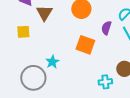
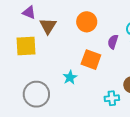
yellow square: (23, 32) -> (26, 46), size x1.5
cyan star: (52, 62) -> (70, 77), moved

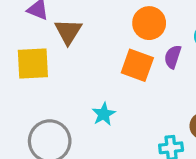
orange circle: (87, 22) -> (149, 23), moved
orange square: (91, 60) -> (137, 65), moved

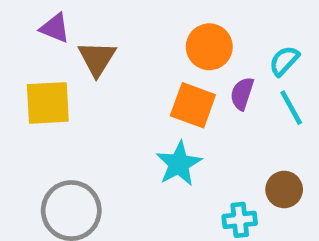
cyan star: (104, 114) -> (179, 164), moved, size x1.4

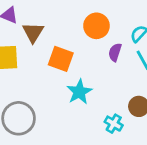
orange square: (193, 105) -> (61, 59), moved
cyan cross: (240, 220) -> (114, 124), turned 36

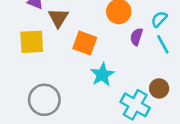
cyan cross: (114, 124) -> (135, 105), size x1.6

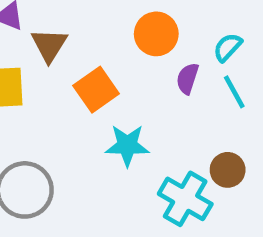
orange square: (85, 43) -> (96, 90), turned 35
cyan star: (102, 75) -> (127, 145), turned 30

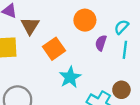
cyan line: (234, 92) -> (125, 50), turned 36
cyan star: (127, 145) -> (70, 77), turned -30

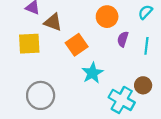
brown triangle: (30, 26) -> (53, 22), turned -42
cyan semicircle: (121, 27) -> (145, 12), moved

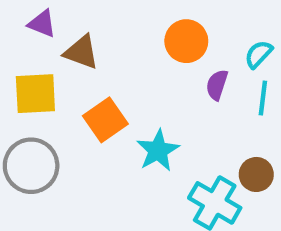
cyan semicircle: (145, 12) -> (258, 54), moved
orange square: (77, 45) -> (105, 120), moved
gray circle: (41, 95) -> (31, 166), moved

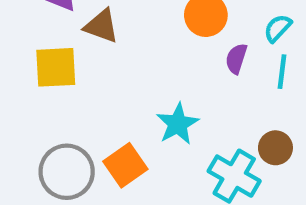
orange square: (105, 120) -> (125, 165), moved
gray circle: (31, 166) -> (67, 172), moved

